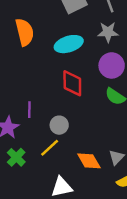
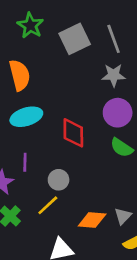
cyan ellipse: (69, 44) -> (26, 117), moved
orange diamond: (89, 161) -> (92, 220), turned -55

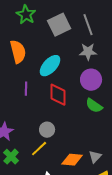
cyan ellipse: (26, 117) -> (50, 66), moved, turned -30
purple line: (25, 162) -> (26, 89), moved

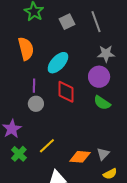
gray square: (59, 25) -> (67, 22), size x0.7
gray star: (88, 52) -> (106, 54), moved
gray circle: (47, 130) -> (36, 104), moved

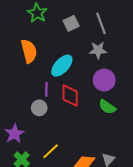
gray star: (106, 54) -> (98, 50), moved
purple line: (34, 86) -> (46, 89), moved

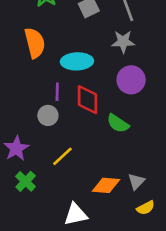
cyan ellipse: (62, 66) -> (77, 61), turned 45
green semicircle: (107, 107) -> (118, 123), moved
yellow line: (51, 151) -> (62, 156), moved

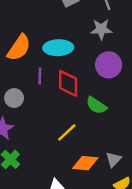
orange semicircle: (35, 43) -> (19, 48), moved, turned 48
gray circle: (48, 115) -> (14, 98), moved
yellow line: (62, 156) -> (67, 132), moved

